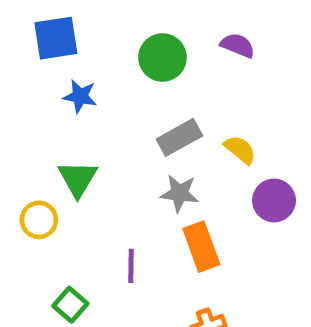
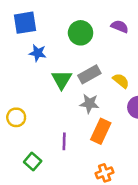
green triangle: (78, 179) -> (62, 80), moved
orange rectangle: (201, 247) -> (101, 131), turned 45

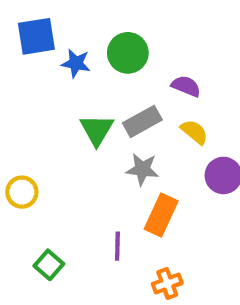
purple semicircle: (120, 27) -> (186, 86), moved
blue star: (38, 53) -> (76, 63), moved
purple line: (64, 141) -> (117, 246), moved

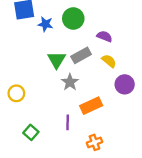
gray star: (142, 169) -> (70, 82), moved, turned 30
orange rectangle: (161, 215) -> (91, 106), turned 40

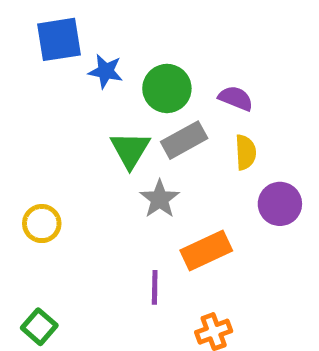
green circle: (73, 19) -> (167, 88), moved
yellow semicircle: (109, 61) -> (246, 152), turned 48
green square: (31, 132) -> (39, 327), moved

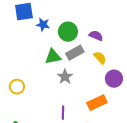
green triangle: (130, 150) -> (53, 57), turned 48
yellow semicircle: (246, 152) -> (100, 58), turned -40
orange rectangle: (206, 251) -> (97, 103), moved

